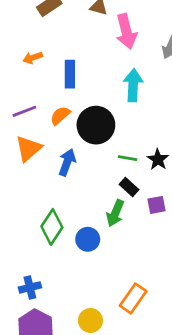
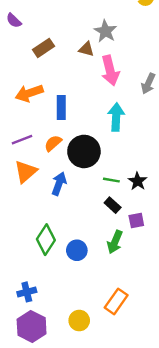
orange arrow: (33, 58) -> (29, 93), size x1.6
green arrow: (115, 213) -> (115, 242), moved

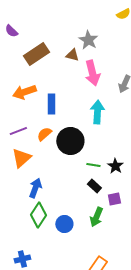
brown rectangle: (43, 48) -> (36, 54), size x1.4
blue arrow: (59, 184) -> (35, 188), moved

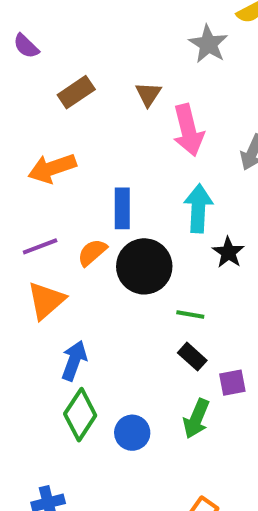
gray star: (88, 40) -> (208, 44), moved
brown rectangle: (36, 54) -> (76, 92), size x0.7
brown triangle: (72, 55) -> (148, 94), turned 48
blue rectangle: (51, 104) -> (122, 208), moved
black star: (115, 166) -> (228, 252), moved

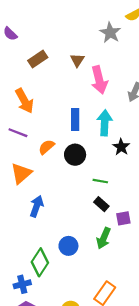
orange arrow: (52, 168) -> (25, 101), turned -100
blue rectangle: (122, 208) -> (75, 119), moved
purple line: (40, 246) -> (18, 133), moved, turned 42
black circle: (144, 266) -> (75, 155), size x0.7
green diamond: (80, 415) -> (40, 262), moved

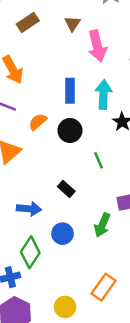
green line: (100, 181) -> (99, 160), turned 56
black rectangle: (101, 204) -> (66, 189), moved
blue arrow: (37, 206) -> (29, 209), moved, turned 75

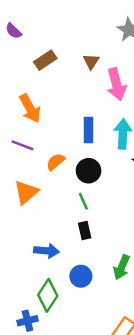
green line: (99, 160) -> (83, 201), moved
black rectangle: (66, 189) -> (85, 230), turned 35

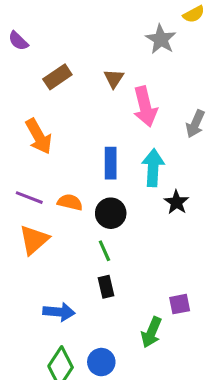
purple line: (22, 145) -> (29, 198), moved
orange semicircle: (55, 162) -> (70, 202), turned 54
blue circle: (81, 276) -> (101, 362), moved

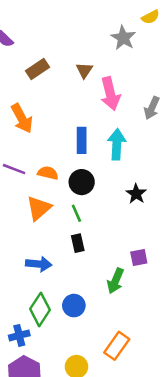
black star: (177, 202) -> (136, 194), moved
orange triangle: (34, 240) -> (39, 208), moved

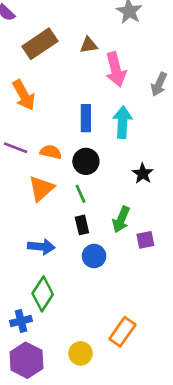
brown rectangle: (37, 69) -> (40, 44), size x1.4
brown triangle: (84, 70) -> (89, 45), turned 48
green arrow: (115, 281) -> (121, 220), moved
blue circle: (74, 306) -> (94, 256), moved

